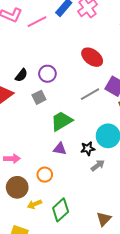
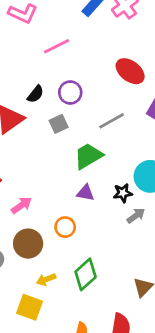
pink line: (37, 22) -> (57, 46), moved
gray line: (90, 94) -> (112, 121), moved
pink arrow: (12, 159) -> (21, 205), turned -35
yellow arrow: (34, 204) -> (46, 279), moved

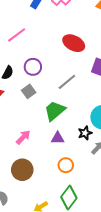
pink arrow: (21, 205) -> (23, 137), moved
orange circle: (65, 227) -> (66, 165), moved
brown circle: (28, 244) -> (22, 170), moved

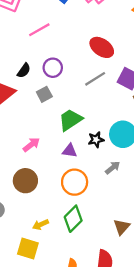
gray line: (67, 82) -> (95, 79), moved
black star: (85, 133) -> (96, 140), moved
orange circle: (66, 165) -> (75, 182), size x1.5

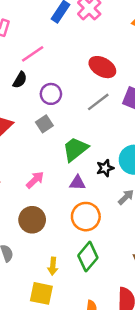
black semicircle: (24, 71) -> (20, 80), moved
yellow arrow: (41, 225) -> (53, 266), turned -56

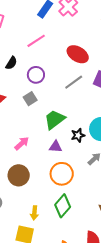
pink line: (33, 54) -> (36, 41), moved

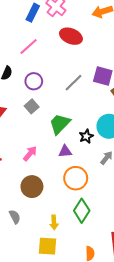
red ellipse: (78, 54) -> (71, 36), moved

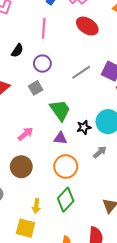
pink line: (29, 47) -> (44, 28), turned -54
green trapezoid: (60, 124) -> (60, 110), turned 90

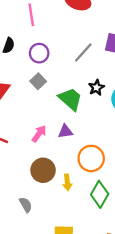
black star: (84, 127) -> (96, 88), moved
purple triangle: (60, 138) -> (65, 131), moved
yellow arrow: (36, 206) -> (67, 182), moved

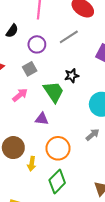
gray line: (83, 52) -> (69, 37), moved
black star: (96, 88) -> (72, 76), moved
pink arrow: (39, 134) -> (20, 95), moved

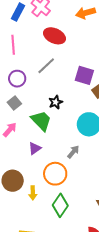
purple triangle: (42, 119) -> (35, 148), turned -32
gray arrow: (93, 135) -> (73, 152), moved

